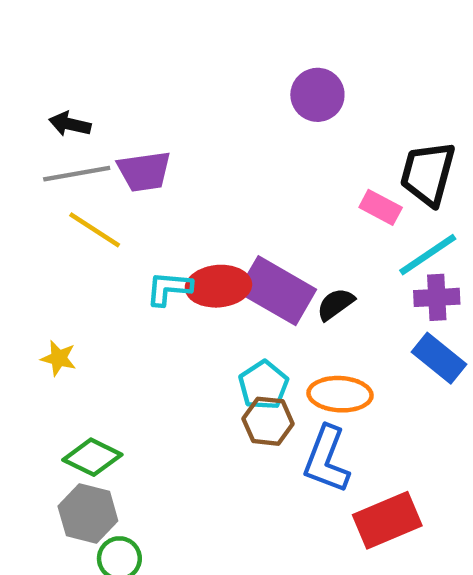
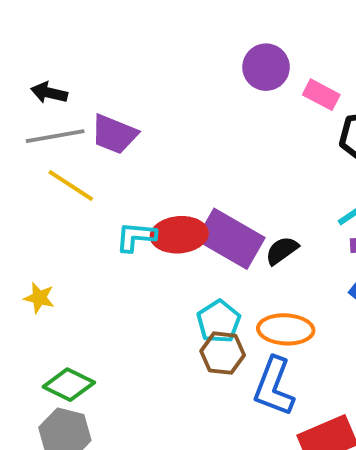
purple trapezoid: (144, 171) -> (114, 134), turned 30
pink rectangle: (381, 207) -> (321, 95), moved

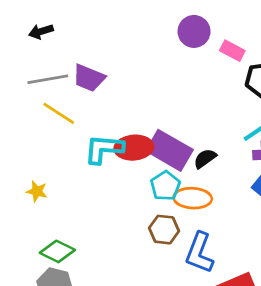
black arrow: (49, 93) -> (41, 31), moved, turned -30
cyan L-shape: (136, 237) -> (104, 149), size x1.4
cyan pentagon: (219, 321) -> (165, 186), moved
orange ellipse: (286, 329) -> (193, 198), moved

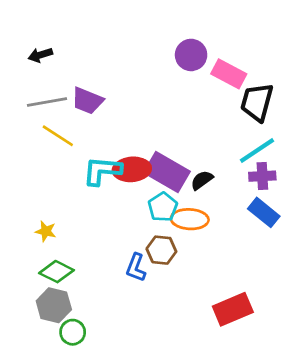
pink rectangle: (232, 51) -> (229, 74), size x1.4
yellow star: (37, 191) -> (46, 231), moved
blue L-shape: (199, 253) -> (136, 268), moved, size x0.7

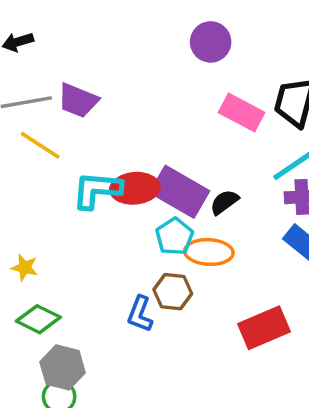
pink rectangle: (229, 74) -> (242, 113), moved
gray hexagon: (54, 305) -> (63, 367), moved
red rectangle: (233, 309) -> (264, 328), moved

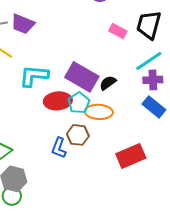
pink rectangle: (242, 113) -> (118, 31), size x0.7
red ellipse: (135, 188) -> (58, 101), moved

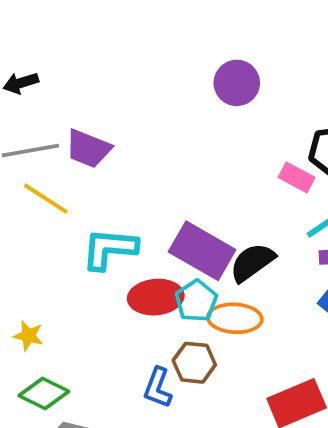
pink rectangle: (118, 31) -> (297, 177), moved
black semicircle: (108, 83) -> (252, 262), size x1.4

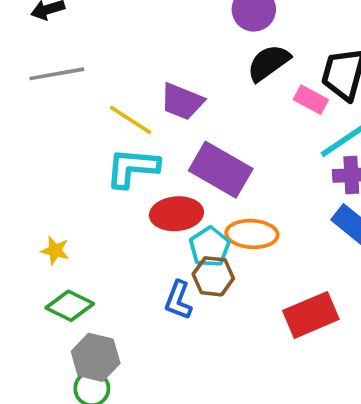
purple trapezoid: (88, 149) -> (182, 101), moved
yellow line: (46, 199) -> (130, 120), moved
black semicircle: (252, 262) -> (269, 63), moved
cyan pentagon: (196, 301) -> (210, 247), moved

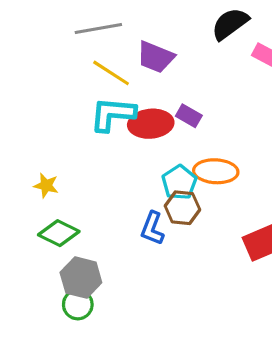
gray line: (57, 74) -> (98, 29), moved
purple rectangle: (221, 170) -> (189, 116), size x0.5
red ellipse: (176, 214) -> (151, 124), moved

